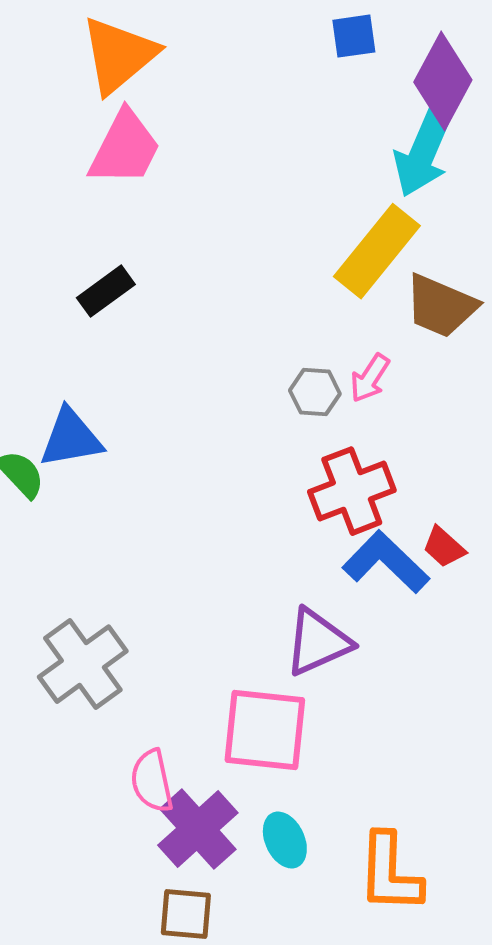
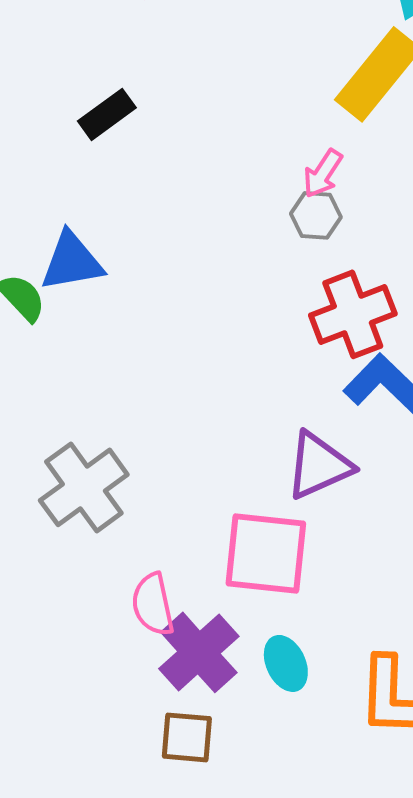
pink arrow: (370, 378) -> (323, 173), moved

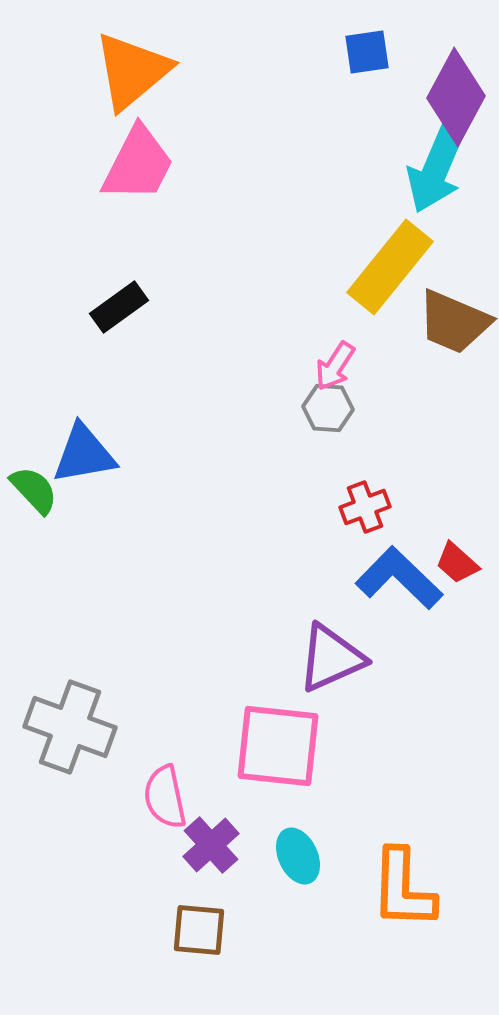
red cross: (353, 314) -> (365, 507), size x0.6
gray cross: (84, 487) -> (70, 727), moved, turned -34
purple cross: (199, 652) -> (211, 845), size x0.7

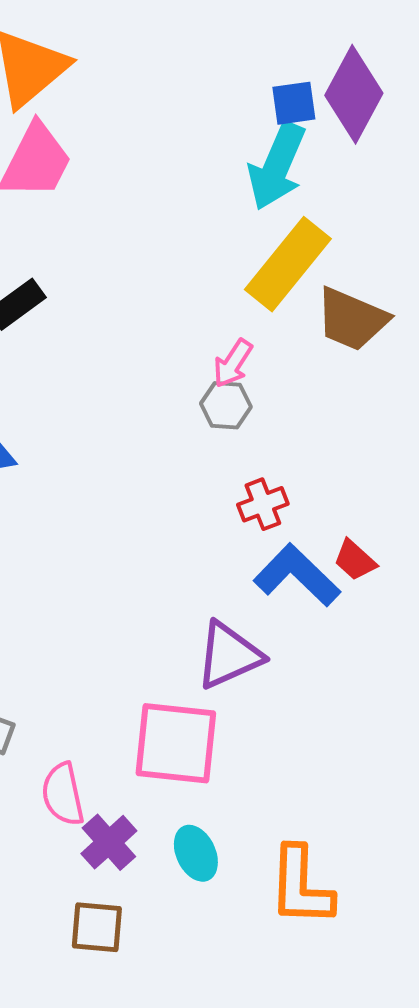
blue square: (367, 52) -> (294, 103), moved
cyan arrow: (436, 169) -> (277, 166), moved

